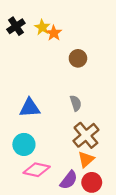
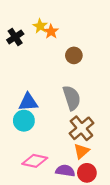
black cross: (16, 26) -> (15, 37), moved
gray semicircle: (76, 103) -> (72, 98), size x1.6
cyan circle: (24, 144) -> (24, 121), moved
purple semicircle: (69, 180) -> (65, 171), turned -120

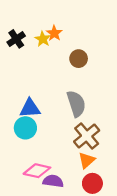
yellow star: (40, 26) -> (43, 39), moved
purple semicircle: (65, 171) -> (53, 181), moved

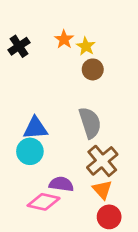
yellow star: (43, 39) -> (86, 46), moved
orange triangle: (87, 160) -> (102, 190), turned -30
purple semicircle: (53, 181) -> (61, 184), moved

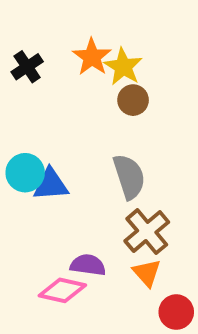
orange star: (64, 39) -> (92, 57), size x1.4
yellow star: (86, 46) -> (123, 67), size x1.4
cyan circle: (30, 151) -> (25, 173), moved
red circle: (109, 217) -> (176, 312), moved

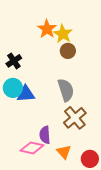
black cross: (27, 67) -> (14, 61), moved
purple semicircle: (88, 265) -> (45, 135), turned -102
orange triangle: (147, 273) -> (64, 152), moved

